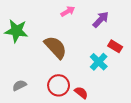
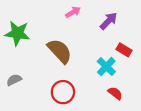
gray semicircle: (19, 85) -> (14, 80), moved
red semicircle: (81, 93) -> (115, 93), moved

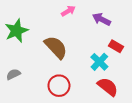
purple arrow: (109, 21) -> (101, 19), turned -108
green star: (17, 33) -> (16, 31), turned -30
red semicircle: (115, 93) -> (108, 87), size x1.5

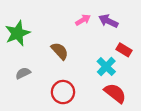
pink arrow: (68, 11) -> (83, 20), moved
brown semicircle: (56, 47) -> (60, 51), size x0.7
gray semicircle: (13, 74) -> (23, 73), moved

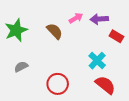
purple arrow: (108, 21) -> (99, 19), turned -30
red rectangle: (124, 50) -> (116, 36), moved
brown semicircle: (60, 51) -> (55, 31), moved

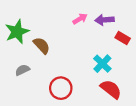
brown semicircle: (55, 31) -> (42, 45), moved

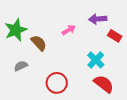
pink arrow: (80, 19) -> (69, 30), moved

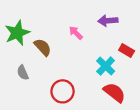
pink arrow: (69, 30) -> (76, 33), turned -104
red rectangle: (115, 36) -> (127, 51), moved
gray semicircle: (21, 66) -> (23, 73), turned -88

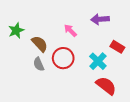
green star: (17, 33) -> (16, 31), size x0.7
gray semicircle: (23, 73) -> (39, 64), moved
red circle: (63, 91) -> (63, 58), moved

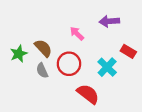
green star: (16, 31) -> (19, 54), moved
red semicircle: (106, 86) -> (88, 94), moved

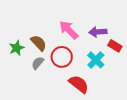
purple arrow: (109, 21) -> (98, 32), moved
pink arrow: (77, 34) -> (69, 30), size x1.5
gray semicircle: (42, 70) -> (38, 63), turned 64

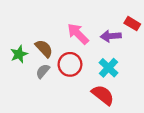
red rectangle: (115, 46) -> (132, 24), moved
red semicircle: (79, 84) -> (103, 95), moved

